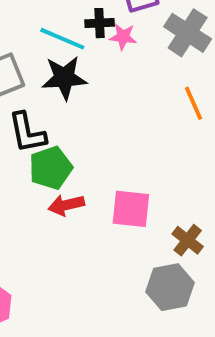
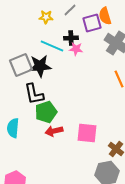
pink star: (123, 37) -> (76, 49), moved
black star: (64, 78) -> (40, 66), moved

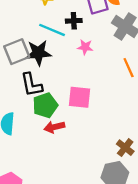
pink star: (76, 49) -> (85, 47), moved
pink square: (87, 133) -> (79, 97), moved

